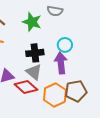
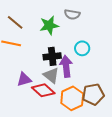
green star: (32, 22) -> (49, 25), turned -30
purple arrow: (61, 63) -> (66, 66), moved

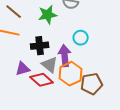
black cross: (52, 56) -> (40, 46), moved
orange hexagon: (72, 98) -> (71, 74), moved

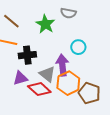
green star: (48, 15) -> (45, 24), turned -30
black cross: (40, 46) -> (27, 55), moved
brown pentagon: (92, 84) -> (89, 93), turned 30

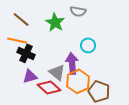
black cross: (27, 55) -> (26, 53), moved, turned 30

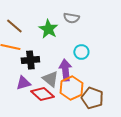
black cross: (26, 53) -> (30, 60), moved, turned -30

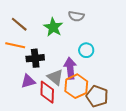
red diamond: (42, 94) -> (47, 92), turned 50

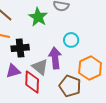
orange hexagon: (76, 86) -> (90, 68), moved
brown pentagon: (97, 96) -> (70, 86), moved

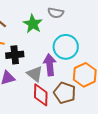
cyan circle: (71, 40) -> (66, 47), size x1.6
red diamond: (32, 82) -> (41, 95), moved

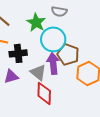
cyan circle: (66, 47) -> (53, 39), moved
brown pentagon: (65, 93) -> (68, 54), moved

